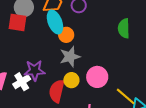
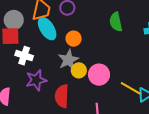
orange circle: (66, 35) -> (74, 39), moved
yellow circle: (71, 80) -> (79, 70), moved
white cross: (22, 82) -> (24, 56), moved, turned -30

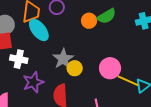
green semicircle: (116, 22) -> (107, 16), turned -102
orange circle: (74, 39) -> (89, 21), moved
pink circle: (99, 75) -> (110, 68), moved

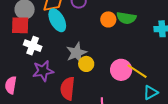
green semicircle: (107, 16) -> (126, 18), turned 30
yellow line: (128, 81) -> (137, 71), moved

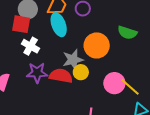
orange circle: (108, 19) -> (97, 45), moved, size x1.6
red semicircle: (68, 89) -> (61, 76), moved, turned 85

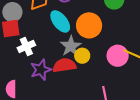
cyan ellipse: (59, 25) -> (60, 21), moved
white cross: (31, 46) -> (26, 46), turned -36

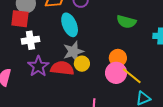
orange circle: (89, 25) -> (118, 58), moved, size x0.7
purple star: (41, 70) -> (38, 66), turned -30

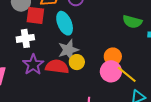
red square: (20, 19) -> (35, 15), moved
green semicircle: (126, 22) -> (132, 22), moved

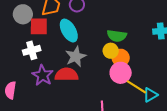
green semicircle: (132, 22) -> (117, 36), moved
yellow circle: (77, 62) -> (111, 51), moved
yellow line: (127, 74) -> (136, 87), moved

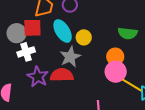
gray circle: (23, 14) -> (17, 33), moved
green semicircle: (117, 36) -> (128, 33), moved
yellow circle: (111, 51) -> (84, 37), moved

